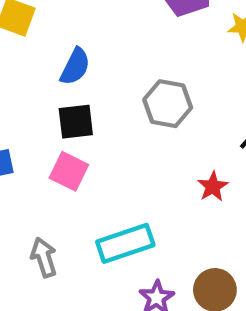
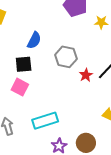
blue semicircle: (75, 67) -> (34, 40), moved
red star: (213, 186) -> (86, 75), moved

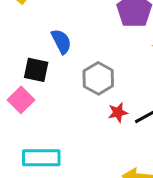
blue semicircle: (34, 40) -> (61, 41), turned -72

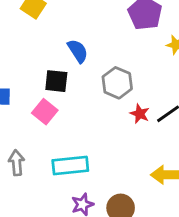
red star: (118, 112) -> (140, 114), turned -30

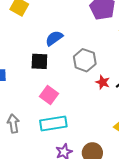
blue semicircle: (78, 51) -> (54, 38), turned -90
pink square: (45, 112) -> (49, 95), moved

